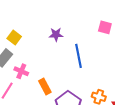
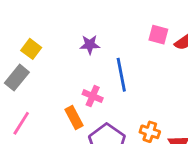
pink cross: (21, 71) -> (93, 96), moved

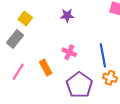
blue line: (121, 75) -> (103, 55), moved
orange rectangle: (74, 118) -> (46, 68), moved

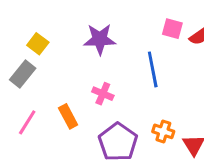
purple star: (67, 16) -> (100, 39), size x1.5
blue line: (103, 55) -> (153, 69), moved

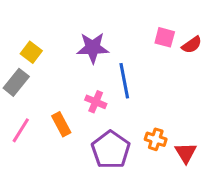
blue line: (153, 69) -> (124, 81), moved

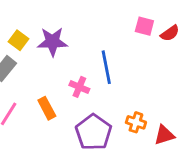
purple star: (93, 48) -> (52, 42), moved
red triangle: (186, 153) -> (164, 135), turned 45

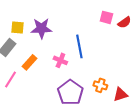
yellow square: (18, 40) -> (17, 27), turned -32
orange rectangle: (47, 108) -> (29, 62), moved, turned 70

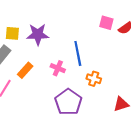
orange cross: (100, 85) -> (94, 79), moved

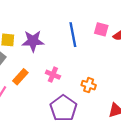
blue line: (78, 53) -> (73, 35), moved

